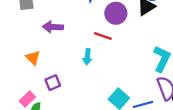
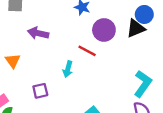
purple square: (53, 83) -> (40, 91), moved

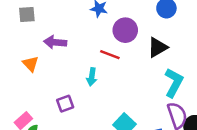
black triangle: (136, 28) -> (158, 47), moved
orange triangle: (13, 61) -> (31, 64), moved

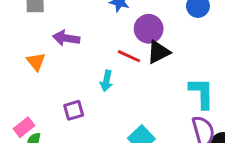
black triangle: (158, 47) -> (158, 52), moved
cyan L-shape: (174, 83) -> (202, 93), turned -32

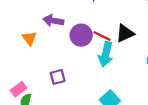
purple circle: (149, 29) -> (81, 35), moved
cyan arrow: (106, 81) -> (106, 54), moved, size x1.5

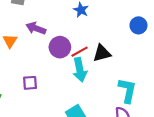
red line: (102, 36) -> (80, 52), turned -66
cyan arrow: (106, 54) -> (80, 70), turned -35

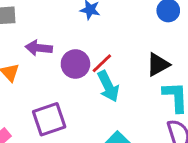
black triangle: (102, 53) -> (158, 64), moved
purple square: (30, 83) -> (49, 119), size x1.6

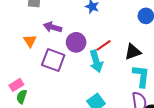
red line: (102, 63) -> (104, 45), moved
purple square: (49, 119) -> (53, 60), moved, turned 30

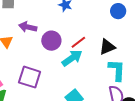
purple square: (53, 60) -> (30, 77), moved
cyan arrow: (96, 61) -> (72, 58), turned -105

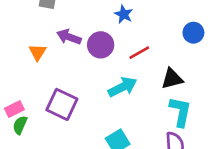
purple circle: (51, 41) -> (101, 45), moved
red line: (78, 42) -> (139, 53), moved

